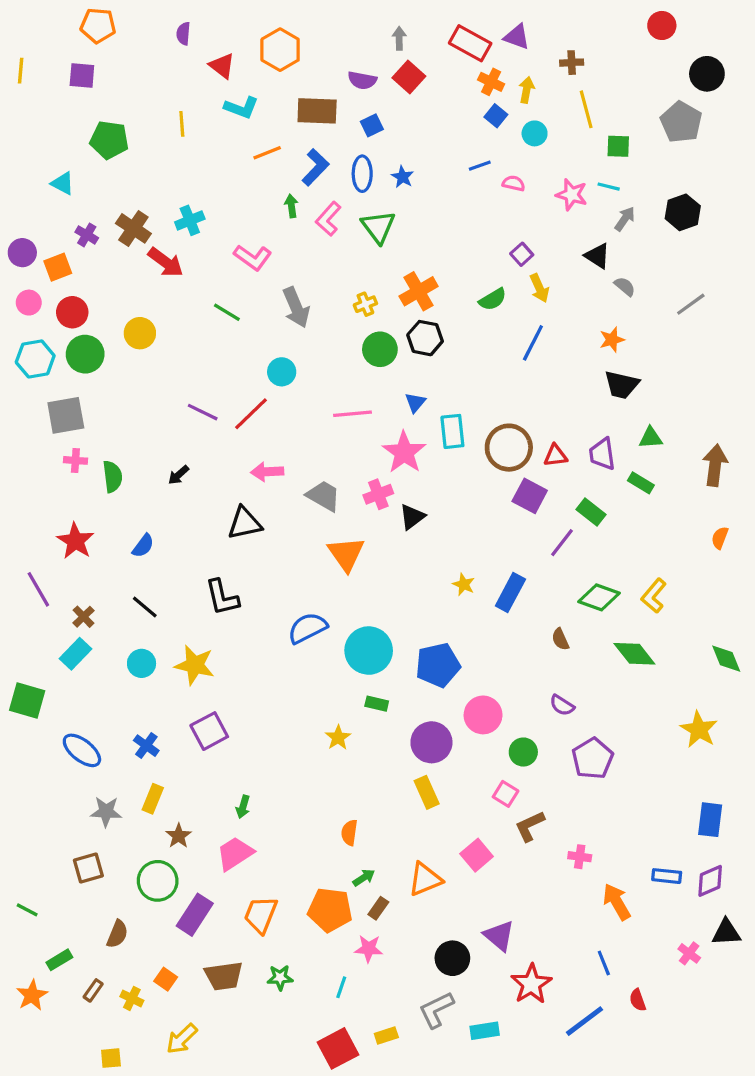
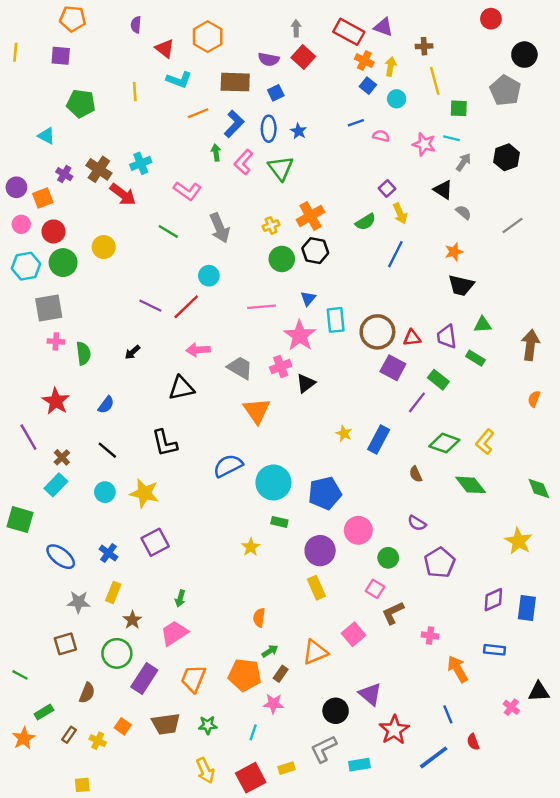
purple diamond: (710, 881) -> (493, 600), moved
yellow arrow: (182, 1039) -> (205, 771), moved, turned -70

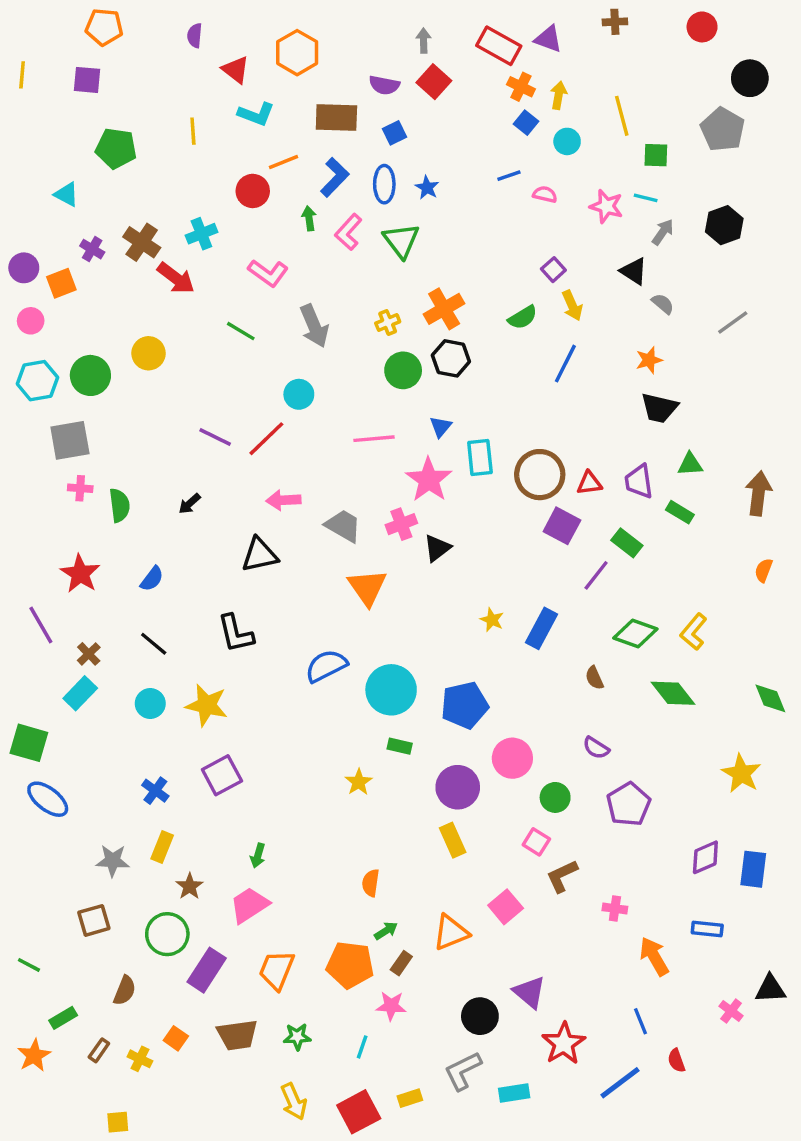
brown cross: (424, 46) -> (615, 22), moved
red circle: (53, 231) -> (253, 191), moved
blue ellipse: (61, 557) -> (48, 799), moved

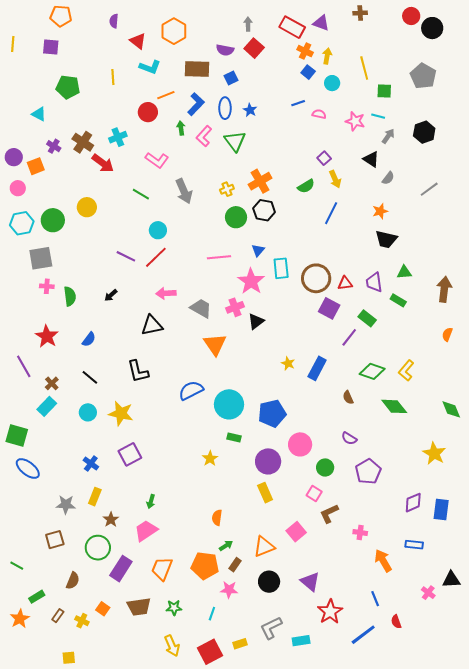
black circle: (750, 78) -> (432, 28), moved
gray semicircle: (663, 304) -> (388, 178), turned 88
cyan circle: (299, 394) -> (158, 230), moved
black circle: (480, 1016) -> (269, 582), moved

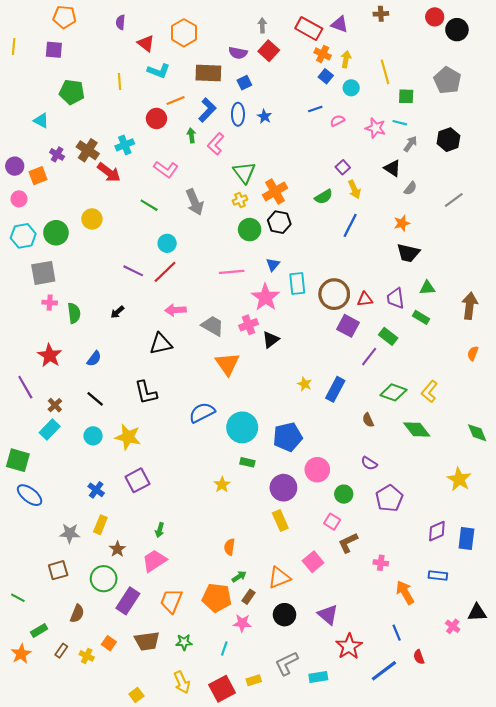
pink semicircle: (319, 114) -> (337, 121), turned -40
green triangle: (235, 141) -> (244, 172), moved
yellow square: (69, 658) -> (136, 695), moved, turned -32

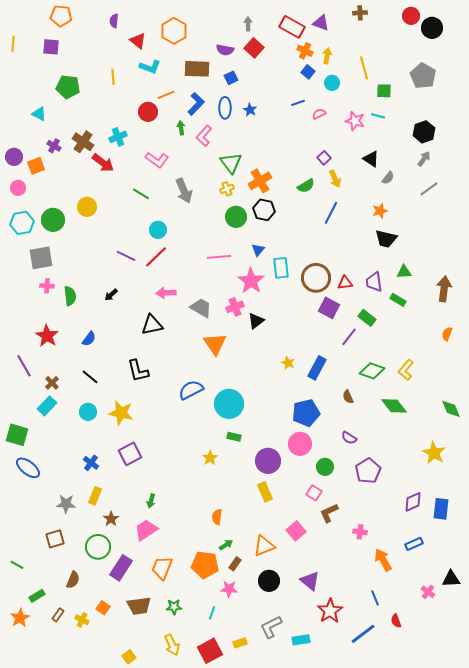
gray arrow: (410, 144) -> (424, 159), moved
blue pentagon: (288, 437) -> (306, 413), moved
blue rectangle: (438, 576) -> (414, 544), turned -30

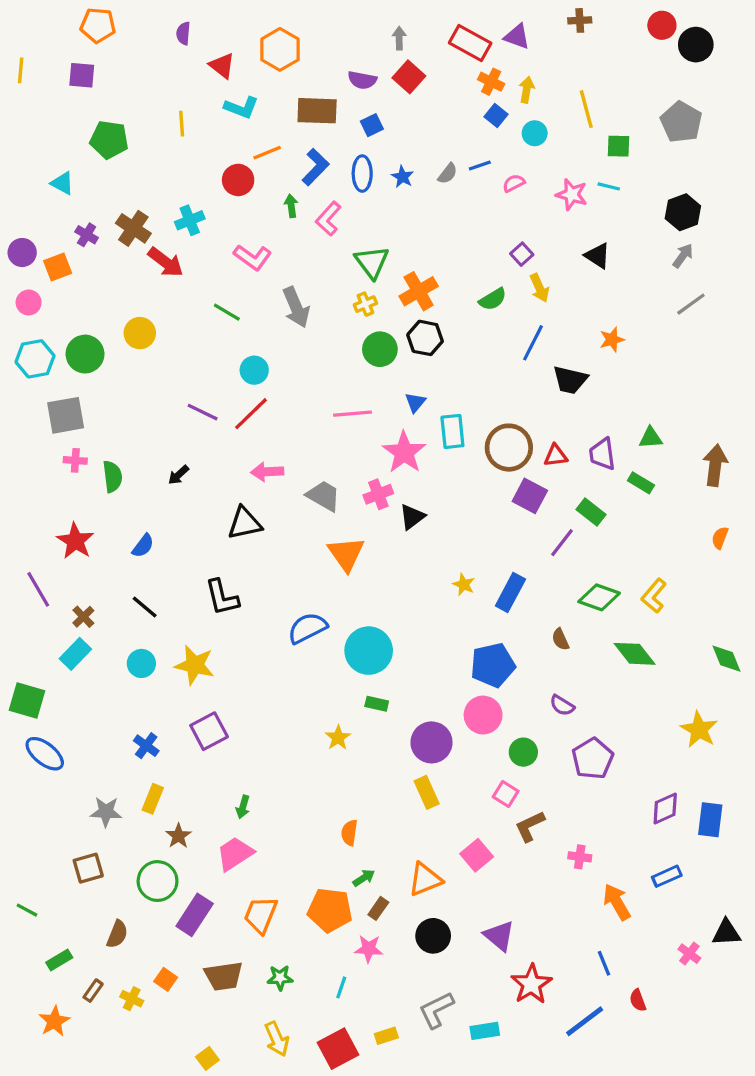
gray semicircle: (388, 178) -> (448, 174), moved
black trapezoid: (386, 239) -> (570, 380), moved
orange star: (20, 618) -> (54, 1021), moved

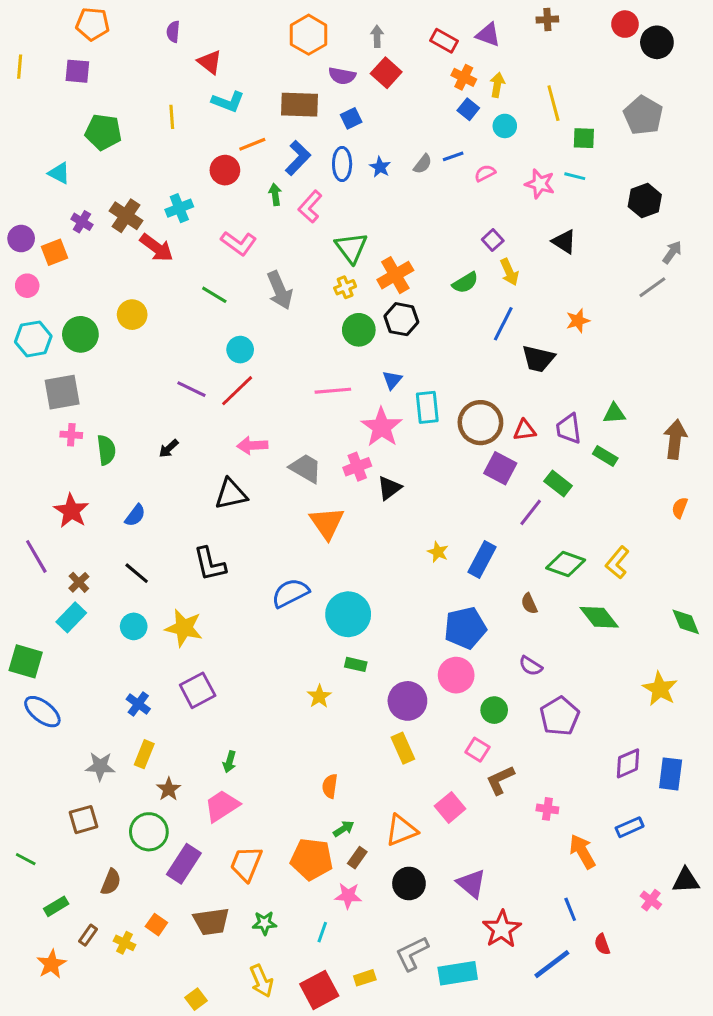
red rectangle: (470, 43) -> (444, 41), size x0.7
orange hexagon: (280, 49) -> (309, 35), moved
gray arrow: (683, 256) -> (672, 252), moved
cyan rectangle: (485, 1031) -> (458, 973), size x1.4

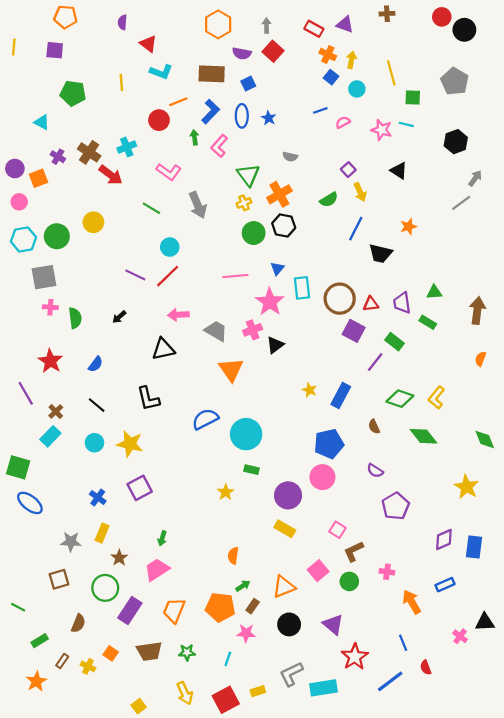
gray semicircle: (423, 164) -> (290, 157), moved, turned 64
green circle: (494, 710) -> (349, 581), moved
yellow rectangle: (403, 748) -> (285, 529), turned -36

